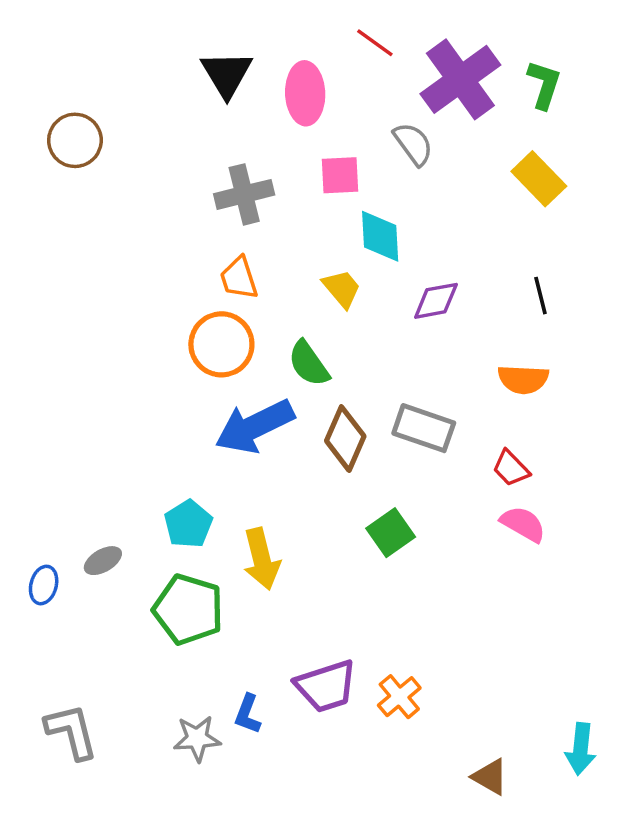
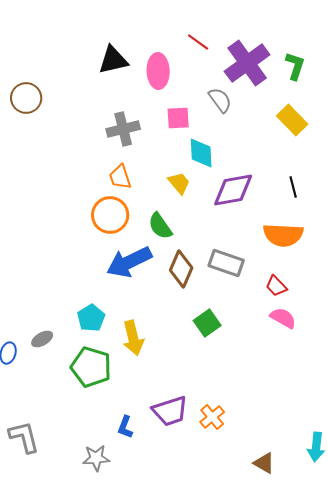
black triangle: (227, 74) -> (113, 60), turned 48
purple diamond: (436, 301) -> (233, 190), size x1.5
orange semicircle: (523, 379) -> (283, 235), size x1.4
gray star: (197, 738) -> (96, 458), moved

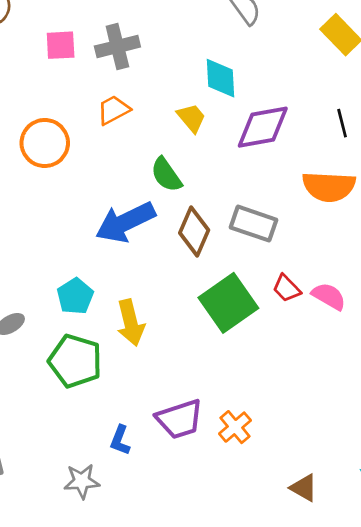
pink square: (178, 118) -> (61, 45), moved
orange trapezoid: (120, 177) -> (113, 110), turned 80
orange circle: (110, 215) -> (45, 143), moved
red trapezoid: (276, 286) -> (287, 288), moved
green square: (207, 323) -> (228, 303), size x1.6

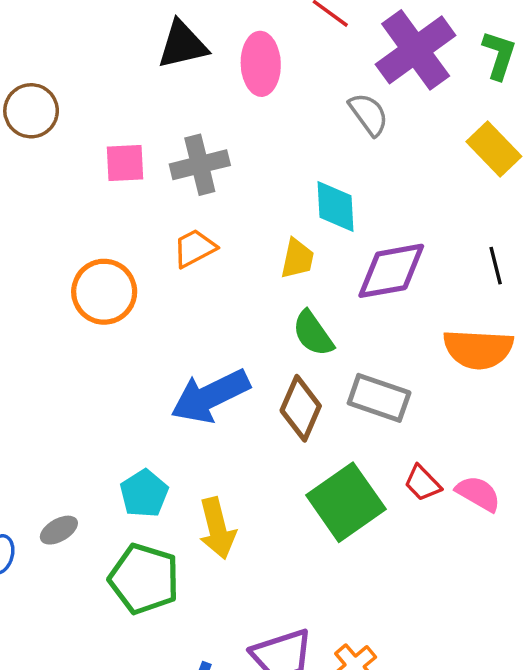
yellow trapezoid: (191, 118) -> (297, 259), turned 52
green semicircle: (166, 175) -> (313, 333), moved

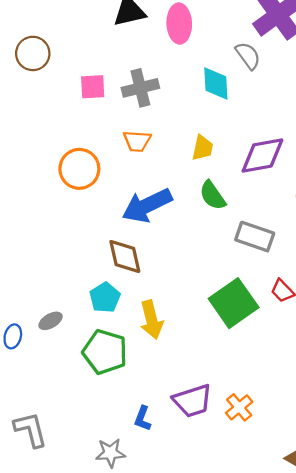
cyan diamond: (336, 206) -> (216, 83), moved
orange trapezoid: (195, 248) -> (137, 141), turned -148
blue arrow: (210, 396) -> (147, 205), moved
brown diamond: (301, 408) -> (125, 257), moved, turned -36

